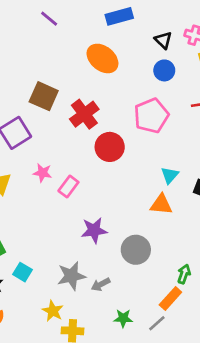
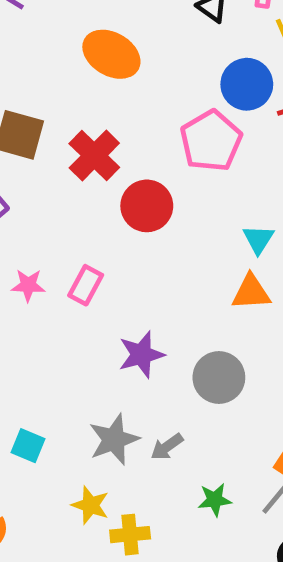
blue circle: (164, 70) -> (247, 84), moved, size x1.4
pink star: (43, 173) -> (28, 285), moved

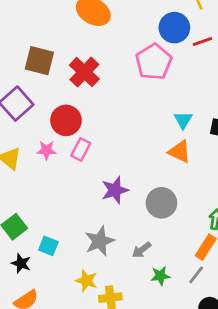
red circle: (147, 206) -> (66, 120), moved
orange triangle: (251, 292) -> (180, 152), turned 30
gray arrow: (167, 447) -> (142, 250), moved

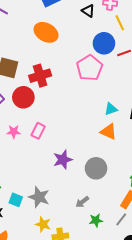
red cross: (84, 72) -> (40, 76), turned 30
red circle: (66, 120) -> (23, 97), moved
cyan triangle: (183, 120) -> (111, 109), turned 40
gray star: (100, 241) -> (39, 197), moved, turned -30

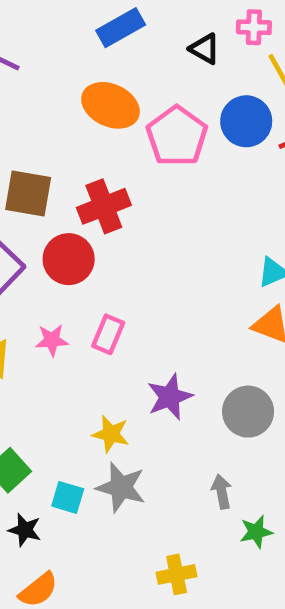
pink pentagon: (89, 68) -> (177, 136), moved
gray arrow: (82, 202) -> (222, 492), turned 120
yellow star: (43, 224) -> (111, 434), moved

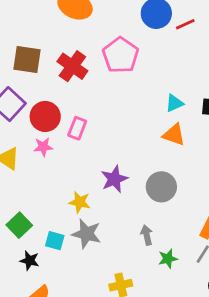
pink pentagon: (177, 136) -> (121, 55), moved
red cross: (104, 206) -> (72, 66), turned -32
red circle: (69, 259) -> (45, 116), moved
pink rectangle: (108, 334) -> (77, 128), moved

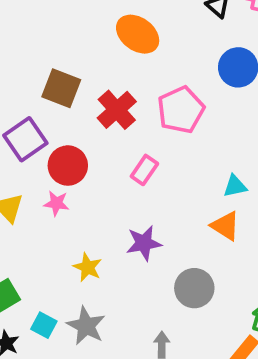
pink rectangle: (77, 128) -> (144, 170), moved
purple star: (114, 179) -> (144, 243), moved
yellow star: (80, 202) -> (88, 267), moved

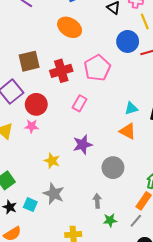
brown square: (61, 88) -> (29, 61), turned -30
red cross: (117, 110) -> (61, 71), turned 30
cyan square: (44, 325) -> (30, 205), moved

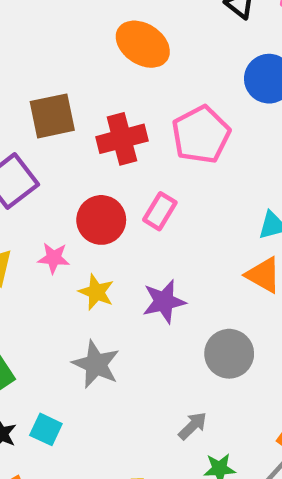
red circle: (36, 104) -> (101, 220), moved
yellow star: (52, 161) -> (96, 292), moved
gray star: (54, 194) -> (96, 364), moved
gray arrow: (97, 201) -> (193, 426), turned 48

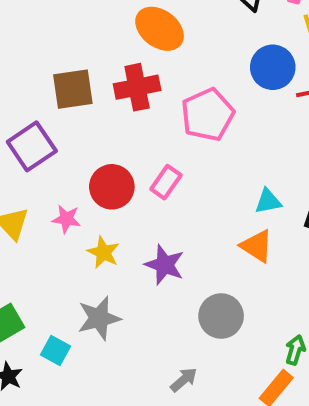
red cross: (122, 139) -> (137, 87), moved
purple star: (164, 301) -> (165, 265), turned 30
gray star: (96, 364) -> (99, 318), turned 30
cyan square: (46, 429) -> (55, 350), moved

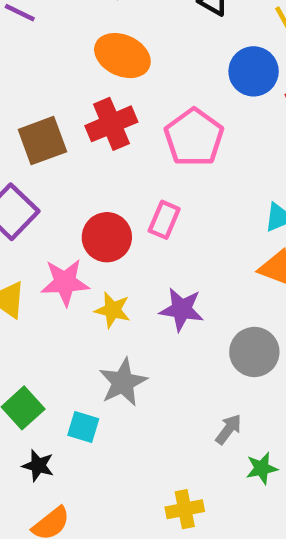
pink star: (66, 219) -> (65, 282), size x1.5

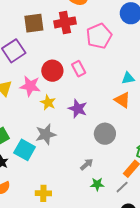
pink rectangle: (164, 220) -> (79, 69), turned -63
cyan square: (83, 427) -> (25, 150), size x1.5
yellow cross: (185, 509) -> (43, 193), moved

